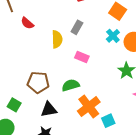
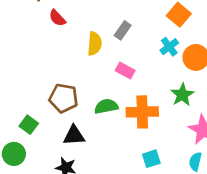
orange cross: (89, 107) -> (142, 112), moved, turned 30

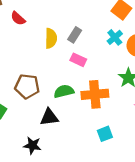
gray rectangle: (123, 30) -> (75, 35), moved
black triangle: (74, 136) -> (49, 117), moved

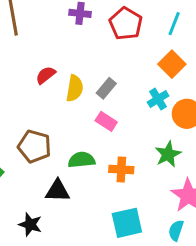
red semicircle: (18, 18) -> (46, 75), moved, turned 91
orange cross: (95, 94) -> (121, 170), size x0.7
cyan square: (105, 134) -> (127, 223), size x1.5

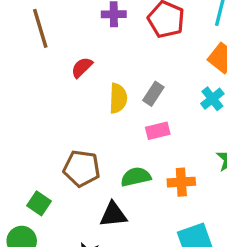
red semicircle: (46, 75) -> (82, 67), moved
pink rectangle: (106, 121) -> (158, 131), turned -40

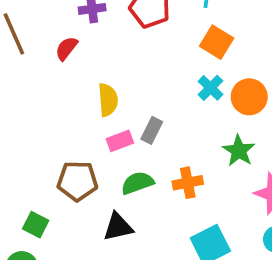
red semicircle: (82, 67) -> (66, 48), moved
gray rectangle: (153, 94) -> (152, 130), moved
pink rectangle: (158, 131) -> (120, 141), moved

